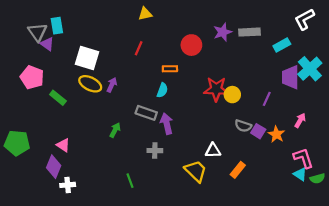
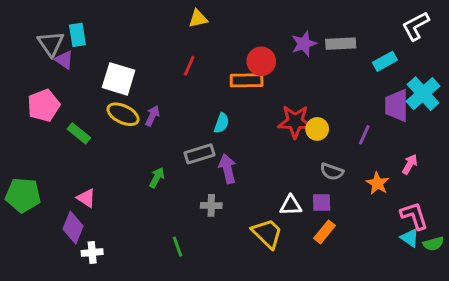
orange rectangle: (170, 69) -> (247, 80), moved, size x1.5
pink pentagon: (32, 77) -> (44, 105), turned 30
gray rectangle: (146, 113) -> (199, 154), turned -36
purple square: (258, 131) -> (322, 202), moved, turned -32

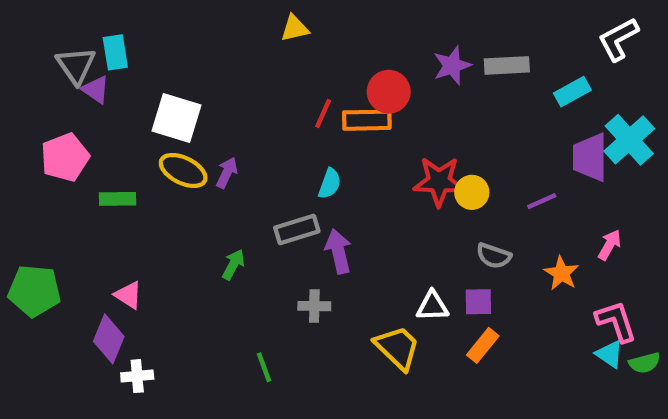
red line: (189, 66) -> (323, 114), moved
green rectangle: (79, 133) -> (117, 199), turned -40
purple line: (364, 135) -> (542, 201), turned 42

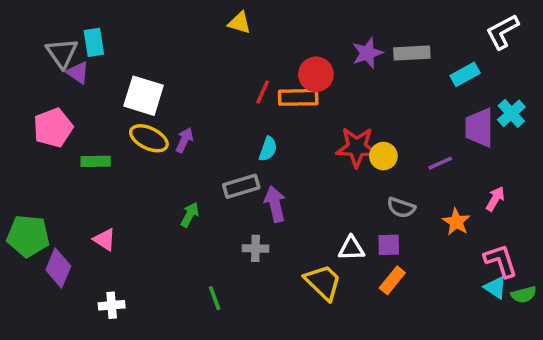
yellow triangle: (295, 28) -> (240, 23), turned 30
cyan cross: (629, 140) -> (511, 113), size x0.7
purple diamond: (109, 339) -> (58, 268), moved

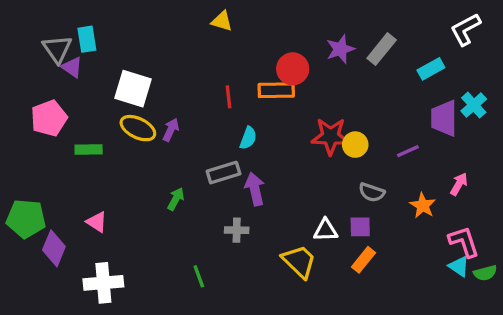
gray rectangle: (412, 53) -> (382, 49), turned -48
red line: (263, 92) -> (228, 97), moved, turned -30
white cross: (112, 305) -> (103, 283), size x1.6

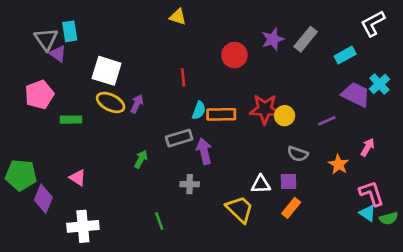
orange rectangle: (276, 90) -> (221, 114), moved
purple trapezoid: (444, 118) -> (356, 95), turned 116

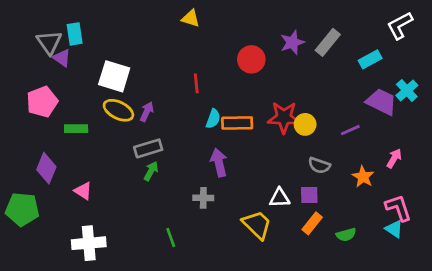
gray rectangle: (179, 138) -> (148, 148), moved
green pentagon: (21, 175) -> (22, 209), moved
purple diamond: (43, 199) -> (46, 168), moved
green semicircle: (389, 218) -> (346, 235), moved

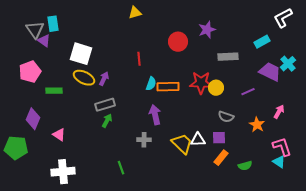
yellow triangle: (191, 18) -> (135, 13), turned -32
gray rectangle: (328, 42) -> (228, 57), moved, turned 48
yellow trapezoid: (257, 225) -> (182, 144), moved

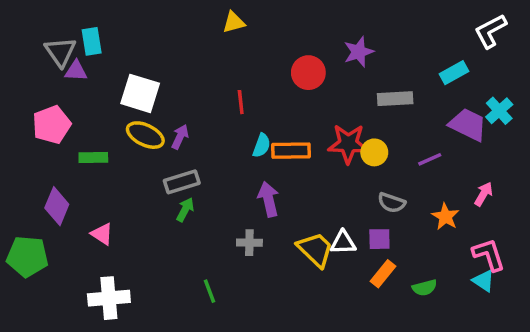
purple triangle: (44, 41) -> (76, 71), turned -32

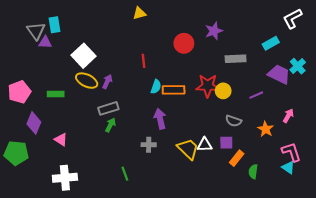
white square: (140, 93) -> (84, 56), turned 30
pink pentagon: (52, 125) -> (19, 92), moved
orange rectangle: (383, 274) -> (237, 158), moved
green semicircle: (425, 288) -> (253, 172), turned 112

